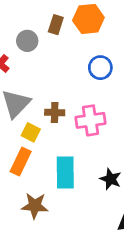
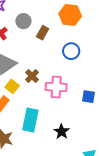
brown rectangle: (56, 25) -> (43, 33), moved
brown cross: (55, 113) -> (32, 76), turned 32

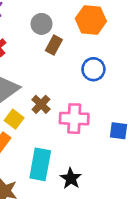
gray circle: (23, 21) -> (41, 24), moved
black star: (62, 132) -> (71, 178), moved

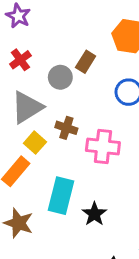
gray circle: (41, 24) -> (60, 77), moved
brown cross: (41, 104) -> (66, 128), turned -30

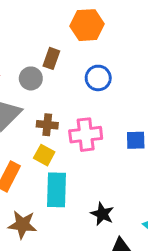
yellow square: (35, 143) -> (44, 155), moved
black star: (94, 214) -> (102, 214), moved

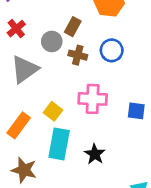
brown cross: (47, 125) -> (78, 55), moved
black star: (102, 214) -> (95, 154), moved

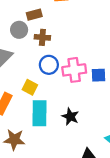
brown rectangle: (73, 27) -> (34, 15), turned 56
blue circle: (112, 50) -> (49, 65), moved
pink cross: (93, 99) -> (74, 70), moved

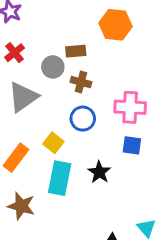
pink cross: (74, 70) -> (130, 107), moved
blue square: (98, 75) -> (132, 145), moved
black star: (70, 117) -> (99, 172), moved

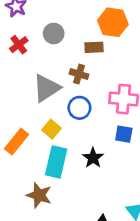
brown rectangle: (76, 51) -> (94, 47), moved
gray circle: (53, 67) -> (54, 34), moved
gray triangle: (23, 97) -> (46, 88), moved
brown star: (21, 206) -> (39, 195), moved

